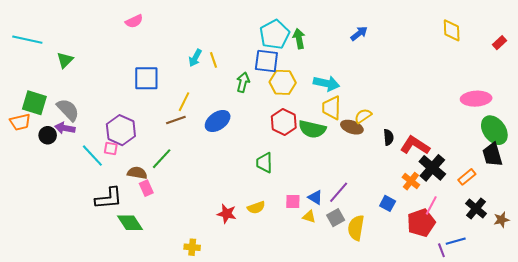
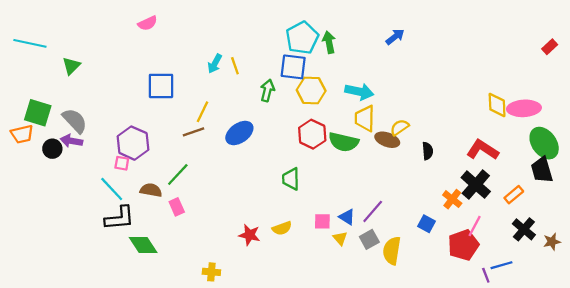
yellow diamond: (452, 30) -> (497, 105), moved
red L-shape: (415, 145) -> (482, 150), moved
cyan line: (92, 156) -> (112, 189), moved
pink rectangle: (146, 188) -> (177, 207), moved
yellow triangle: (309, 217) -> (340, 238), turned 32

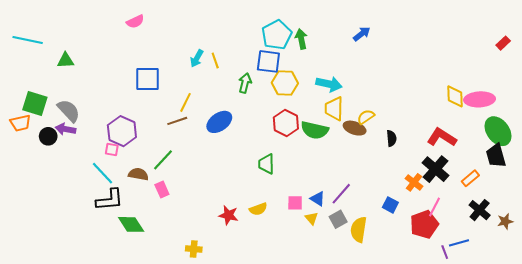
green triangle: (71, 66) -> (66, 60), turned 42

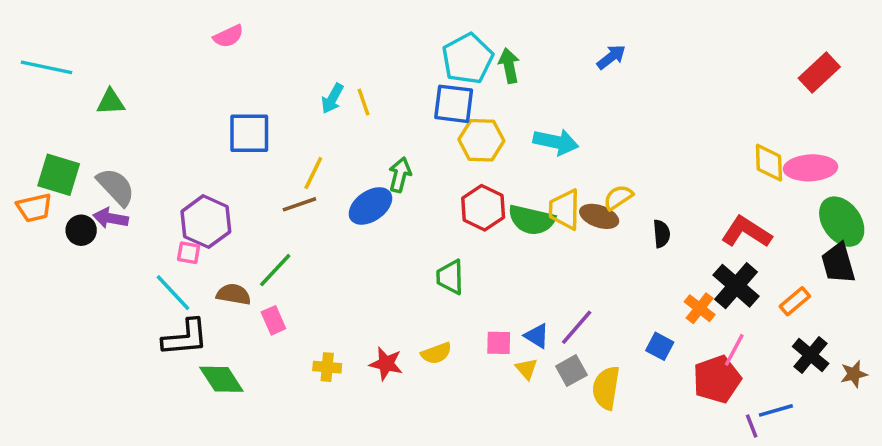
red rectangle: (503, 43) -> (819, 73), moved, size x1.6
green arrow: (245, 83) -> (400, 175), moved
yellow trapezoid: (334, 109) -> (565, 209), moved
yellow cross: (194, 249) -> (327, 367), moved

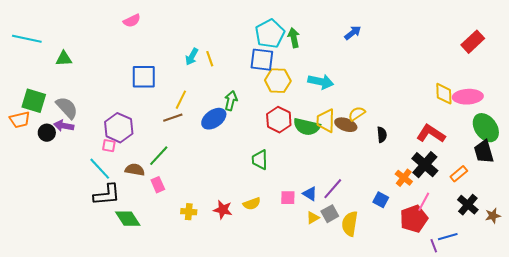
yellow triangle: (526, 369) -> (313, 218), moved, turned 40

